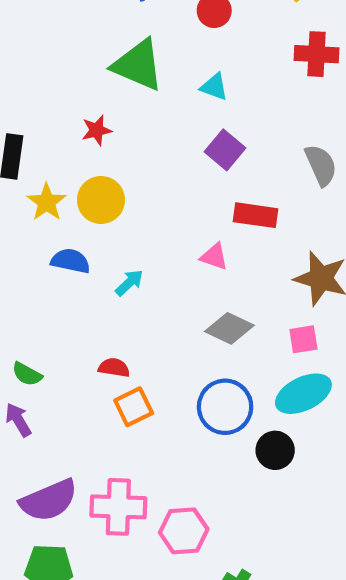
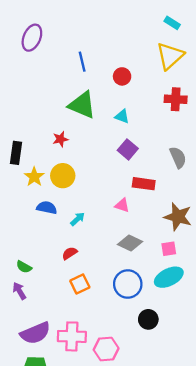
red semicircle: (114, 368) -> (70, 253), moved, turned -42
black circle: (275, 450) -> (148, 319), moved

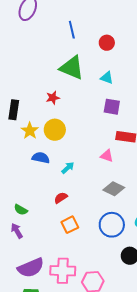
purple square: (128, 149) -> (112, 107), turned -30

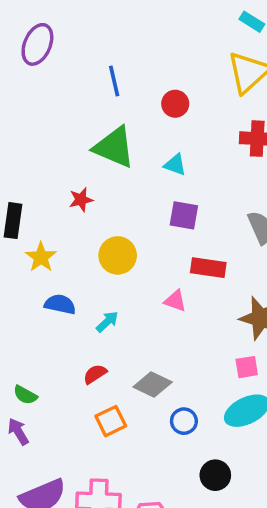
yellow circle: (55, 130) -> (118, 255), moved
gray diamond: (114, 189) -> (153, 384), moved
blue circle: (112, 225) -> (184, 421), size x0.6

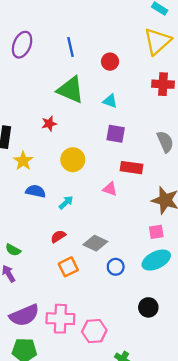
purple ellipse: (37, 44) -> (22, 45), moved
black circle: (215, 475) -> (148, 307), moved

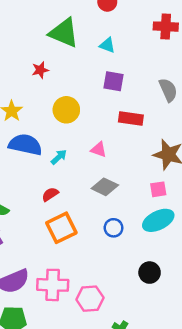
pink triangle: (110, 189) -> (99, 150), moved
blue semicircle: (36, 191) -> (25, 145), size x1.5
gray diamond: (95, 243) -> (105, 187), moved
orange square: (68, 267) -> (61, 228), size x1.4

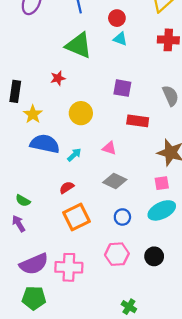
cyan triangle: (107, 45) -> (120, 39), moved
pink hexagon: (90, 299) -> (117, 254), moved

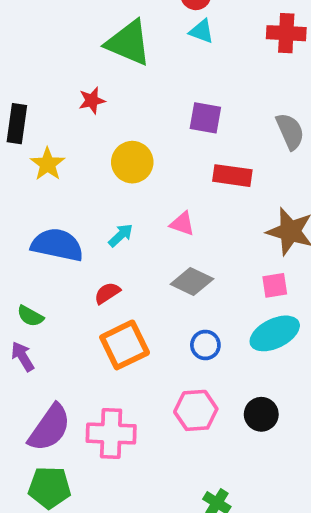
blue semicircle: (45, 144) -> (57, 245), moved
purple semicircle: (34, 264) -> (49, 428), turned -32

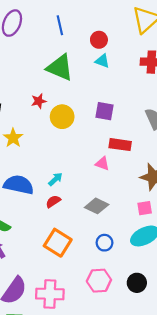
yellow circle: (132, 162) -> (62, 117), moved
pink triangle: (182, 224) -> (102, 164), moved
red semicircle: (107, 293) -> (53, 201), moved
orange square: (125, 345) -> (58, 243), turned -32

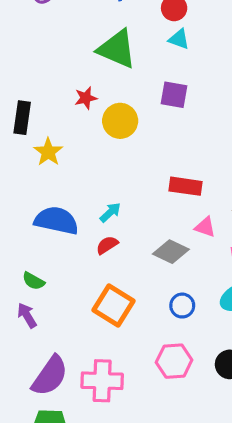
purple square: (104, 111) -> (174, 95), moved
red rectangle: (120, 145) -> (186, 186), moved
pink triangle: (102, 164) -> (205, 227), moved

